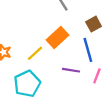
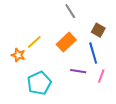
brown square: (94, 24) -> (98, 30), turned -32
yellow line: (35, 53) -> (34, 42), moved

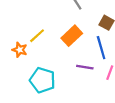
cyan pentagon: (39, 83) -> (42, 80), turned -30

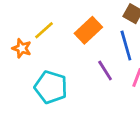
purple line: (85, 67) -> (105, 71), turned 49

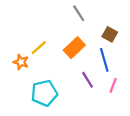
cyan pentagon: (51, 87) -> (44, 93), turned -30

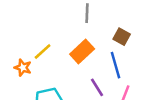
gray line: (79, 13) -> (87, 13), turned 35

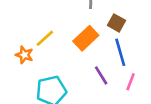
brown square: (122, 37) -> (116, 23), moved

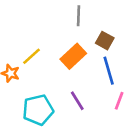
purple line: (101, 75) -> (77, 101), moved

